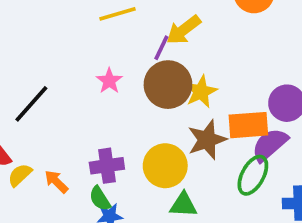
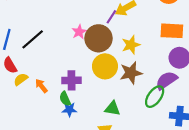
brown circle: (168, 85) -> (99, 38), moved
orange rectangle: (248, 125) -> (172, 31), moved
yellow circle: (165, 166) -> (105, 66), moved

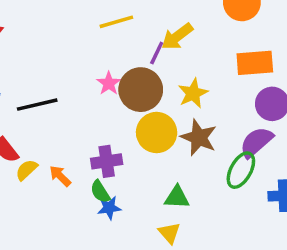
black line: (33, 39) -> (37, 105), turned 35
brown star: (131, 73) -> (199, 137), turned -30

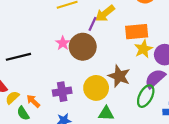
orange rectangle: (255, 63) -> (137, 32), moved
yellow star: (193, 93) -> (143, 49), moved
yellow circle: (157, 133) -> (96, 88), moved
green semicircle: (100, 192) -> (23, 113), moved

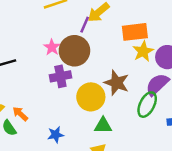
purple cross: (62, 92) -> (60, 76), moved

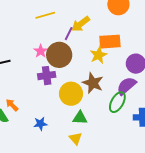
yellow star: (143, 51) -> (98, 55), moved

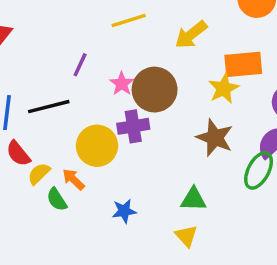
purple line: (69, 34) -> (80, 65), moved
yellow circle: (71, 94) -> (97, 146), moved

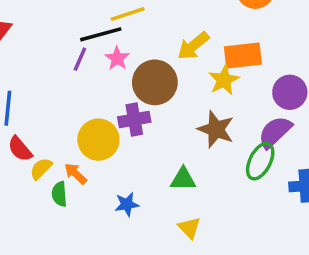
yellow arrow: (191, 35) -> (193, 46), moved
pink star: (122, 84) -> (117, 58), moved
black line: (49, 107) -> (101, 34), moved
green semicircle: (57, 199) -> (59, 194), turned 30
green triangle: (193, 199) -> (183, 179), moved

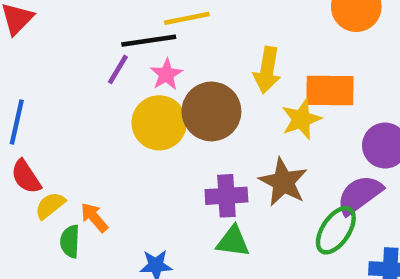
yellow arrow: (193, 46) -> (267, 70), turned -48
purple cross: (134, 120) -> (226, 196), moved
yellow circle: (98, 140) -> (159, 123), moved

